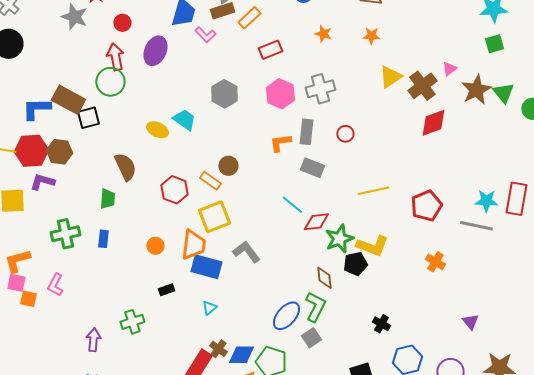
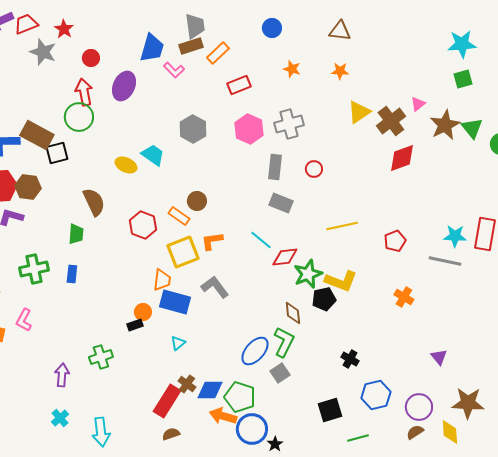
orange L-shape: (280, 143) -> (212, 241), moved
red pentagon: (426, 206) -> (395, 241), size x0.7
orange trapezoid: (193, 245) -> (162, 280), size x0.7
orange circle: (155, 246) -> (143, 312), moved

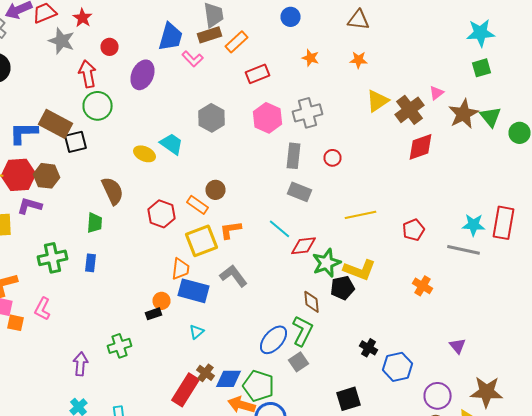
red arrow: (84, 92) -> (88, 74), moved
blue hexagon: (376, 395) -> (398, 367), moved

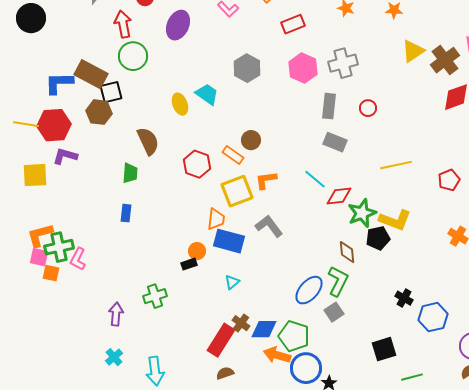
yellow ellipse: (144, 154) -> (180, 104), turned 45
brown hexagon: (46, 176) -> (99, 112), moved
green cross: (52, 258) -> (59, 247), moved

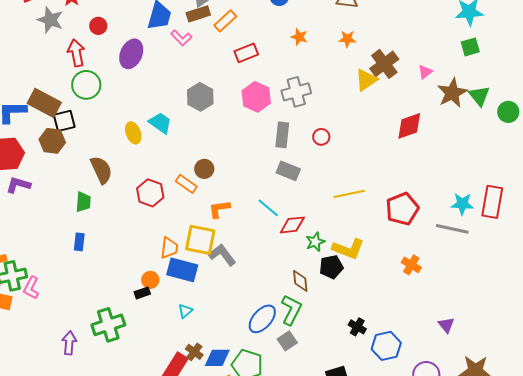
brown cross: (445, 60) -> (384, 64), moved
red pentagon: (449, 180) -> (402, 209), size x1.5
yellow square: (237, 191) -> (200, 240), moved, turned 32
green star: (362, 213) -> (315, 242), size x0.7
green cross: (155, 296) -> (108, 325), size x1.4

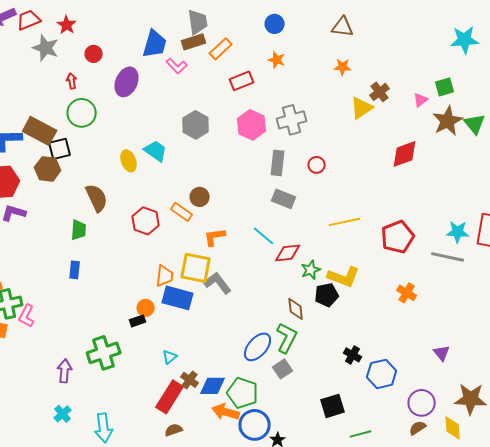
orange star: (299, 37) -> (277, 60), moved
green square: (470, 47) -> (445, 87), moved
red arrow: (76, 53) -> (72, 81), size x0.6
brown cross: (384, 64) -> (380, 92), size x0.7
cyan triangle: (185, 311) -> (170, 357), moved

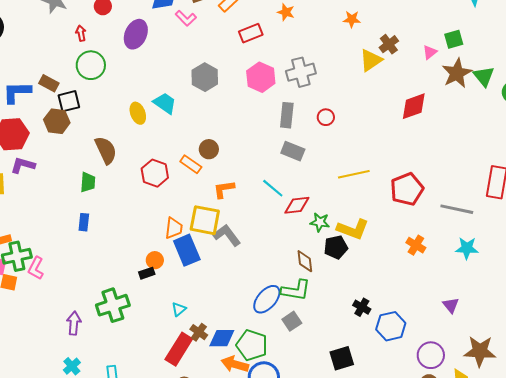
brown rectangle: (40, 131) -> (49, 83), size x0.6
cyan star: (458, 232) -> (467, 248), moved
green star: (311, 270) -> (320, 222), turned 30
blue rectangle: (178, 298) -> (187, 250), turned 52
green L-shape: (287, 338) -> (296, 290), turned 72

